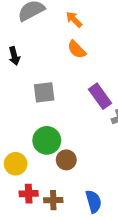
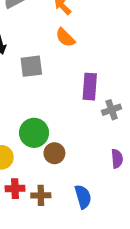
gray square: (44, 92) -> (31, 66), moved
purple rectangle: (100, 96) -> (90, 87), turned 40

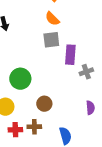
gray square: (31, 66) -> (51, 40), moved
green circle: (34, 133) -> (20, 79), moved
brown cross: (41, 195) -> (34, 127), moved

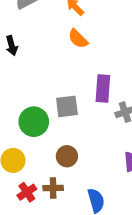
gray square: (51, 40) -> (67, 106), moved
red cross: (15, 130) -> (27, 192), turned -32

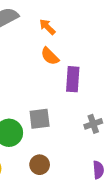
purple rectangle: (103, 89) -> (73, 79), moved

